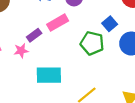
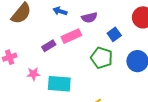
blue square: (110, 24) -> (114, 34), moved
pink star: (21, 51) -> (33, 74), moved

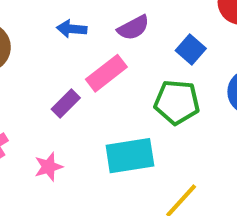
cyan rectangle: (59, 84) -> (130, 156), moved

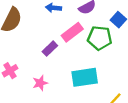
green pentagon: (177, 102) -> (100, 38), moved

